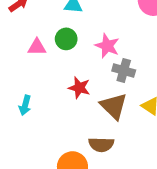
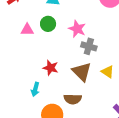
red star: (79, 88) -> (51, 68), moved
cyan arrow: (25, 105) -> (35, 89), moved

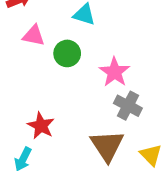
pink triangle: (27, 30) -> (34, 36), moved
red star: (51, 68) -> (41, 126), moved

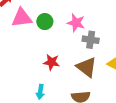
pink triangle: (34, 36) -> (22, 18), size x1.5
red star: (41, 126) -> (51, 62), moved

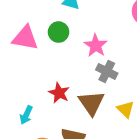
pink triangle: (22, 18) -> (25, 38), moved
red star: (51, 62) -> (59, 93), moved

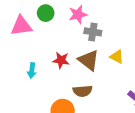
pink star: (96, 46) -> (78, 14), turned -30
cyan arrow: (26, 115) -> (32, 71), moved

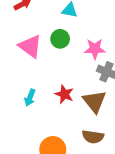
pink triangle: (21, 26) -> (30, 46), turned 30
brown semicircle: (83, 91) -> (93, 137), moved

